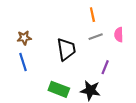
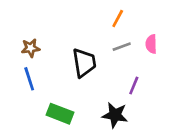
orange line: (92, 15) -> (118, 18), turned 40
green rectangle: (59, 89) -> (60, 114), moved

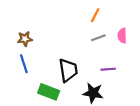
black trapezoid: (84, 63) -> (68, 70), moved
purple line: (134, 86) -> (108, 69), turned 64

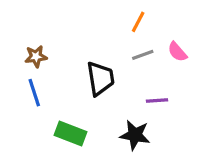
pink semicircle: (122, 36) -> (177, 52), turned -40
black trapezoid: (68, 70) -> (100, 78), moved

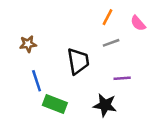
pink semicircle: (177, 52) -> (138, 23), moved
blue line: (34, 93) -> (37, 81), moved

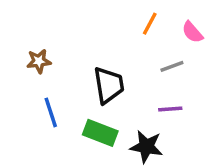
gray line: (111, 43) -> (172, 66), moved
green rectangle: (55, 104) -> (100, 133), moved

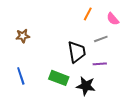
black trapezoid: (109, 85) -> (77, 52), moved
blue line: (51, 112) -> (21, 76), moved

